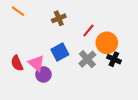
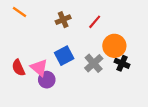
red line: (88, 31) -> (95, 22), moved

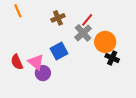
orange line: (19, 12) -> (18, 11), turned 32
gray cross: (94, 63) -> (83, 33), moved

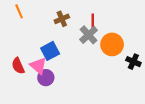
red line: (87, 20) -> (93, 21), turned -40
blue square: (59, 51) -> (50, 51), moved
black cross: (112, 58) -> (133, 62), moved

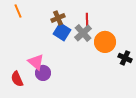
blue square: (50, 51) -> (62, 32), moved, turned -30
red semicircle: (18, 66) -> (17, 79), moved

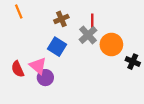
blue square: (62, 32) -> (57, 47), moved
red semicircle: (17, 79) -> (18, 69), moved

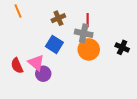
gray cross: (88, 35) -> (84, 33), turned -36
orange circle: (111, 44) -> (89, 49), moved
black cross: (133, 62) -> (122, 47), moved

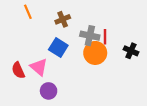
orange line: (18, 11) -> (28, 12), moved
red line: (88, 20) -> (105, 37), moved
purple circle: (43, 74) -> (49, 91), moved

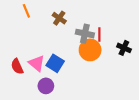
brown cross: (63, 19) -> (59, 18), turned -32
blue square: (58, 48) -> (55, 63), moved

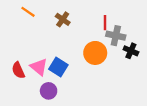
orange line: (26, 11) -> (28, 12), turned -32
gray cross: (85, 34) -> (116, 36), moved
red line: (99, 35) -> (105, 23), moved

